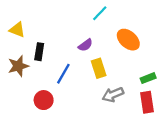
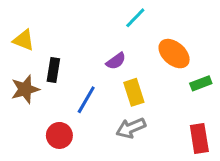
green rectangle: (148, 78) -> (201, 83), moved
gray arrow: (113, 95) -> (131, 128), moved

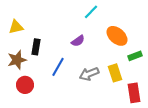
yellow triangle: (24, 40) -> (16, 27), turned -35
yellow rectangle: (134, 92) -> (115, 73), moved
gray arrow: (131, 128) -> (89, 74), moved
red circle: (59, 135) -> (25, 85), moved

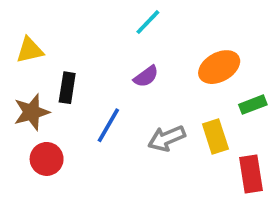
cyan line: (91, 12) -> (148, 22), moved
orange ellipse: (117, 36) -> (219, 67), turned -70

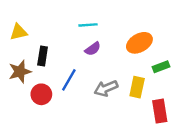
cyan line: (148, 22) -> (88, 25), moved, turned 42
yellow rectangle: (215, 136) -> (137, 87), turned 30
red circle: (47, 159) -> (41, 94), moved

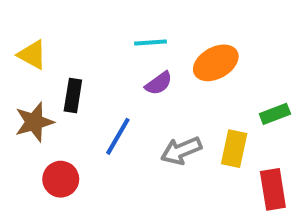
yellow triangle: (19, 32) -> (32, 55), turned 42
orange ellipse: (139, 43) -> (216, 63), moved
red circle: (41, 94) -> (61, 179), moved

